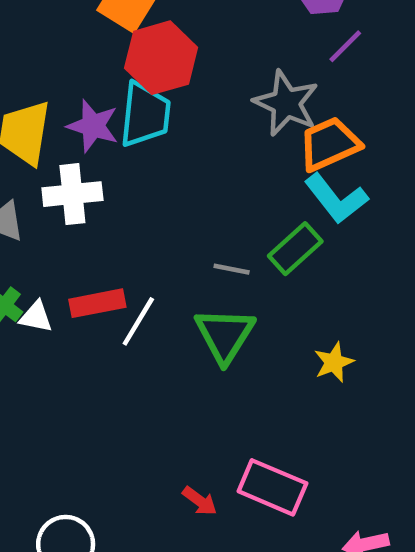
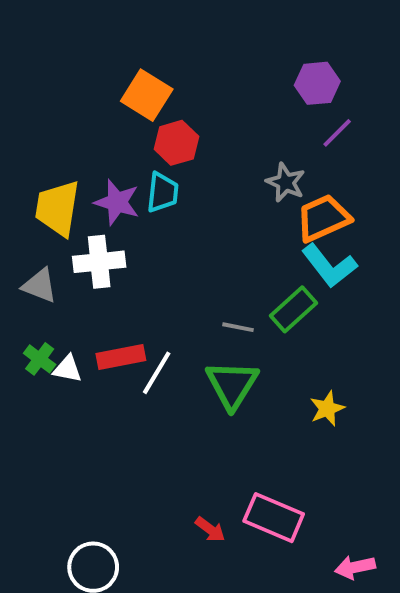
red hexagon: (161, 58) -> (176, 143), size x0.7
gray star: (286, 103) -> (286, 182), size x0.7
cyan trapezoid: (145, 115) -> (163, 192), size x0.7

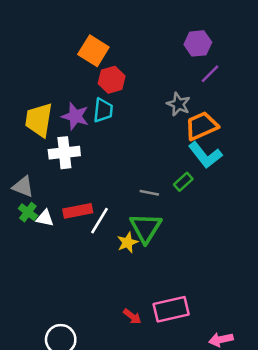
gray triangle: (40, 286) -> (23, 187), moved
green rectangle: (293, 309) -> (183, 182), size x0.7
yellow star: (327, 409) -> (127, 242), moved
pink rectangle: (274, 518) -> (171, 309), turned -36

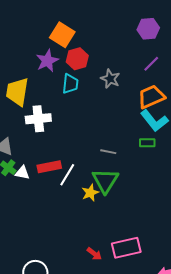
purple line: (210, 74) -> (151, 64), moved
gray star: (178, 104) -> (110, 79), moved
purple star: (75, 116) -> (47, 61), moved, turned 30
green rectangle: (183, 182) -> (147, 143), moved, turned 42

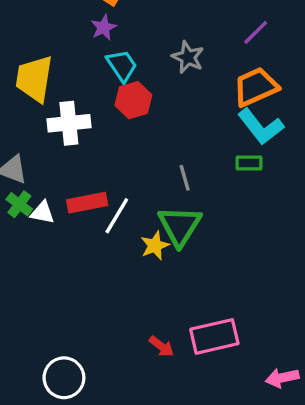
red hexagon: (77, 59) -> (133, 100), moved
purple star: (47, 61) -> (104, 27), moved, size x0.7
cyan trapezoid: (70, 84) -> (122, 65), turned -40
gray line: (108, 152) -> (185, 178), turned 63

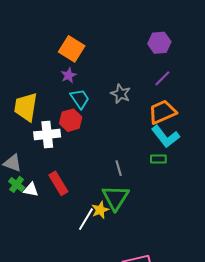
red hexagon: (133, 100) -> (71, 120), moved
red rectangle: (87, 203) -> (58, 183), turned 70
white line: (117, 216) -> (86, 219), moved

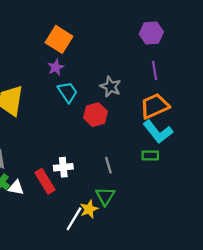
purple line: (162, 78) -> (155, 71), turned -54
red hexagon: (71, 120) -> (95, 115), moved
white cross: (47, 134) -> (63, 167), moved, size x0.7
green triangle: (115, 198) -> (105, 196), size x0.7

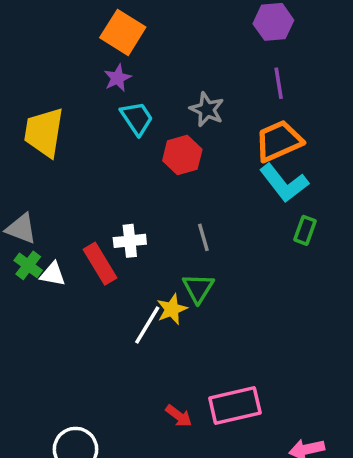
green rectangle: (150, 155) -> (305, 230), moved, turned -70

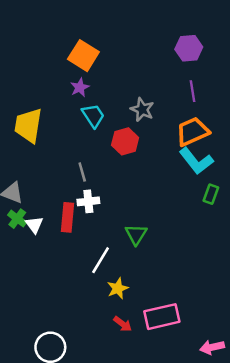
gray line: (203, 237) -> (82, 172), moved
red rectangle: (100, 264) -> (67, 217), turned 36
white triangle: (53, 274) -> (34, 225), turned 42
yellow star: (172, 309) -> (118, 288), moved

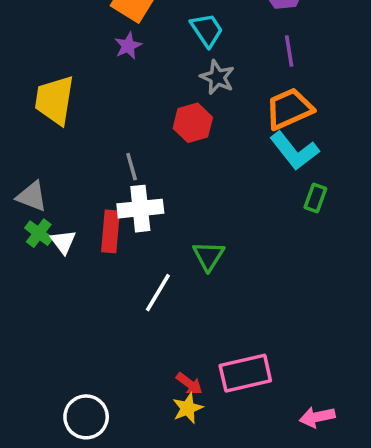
cyan trapezoid: (93, 116) -> (207, 30), moved
white cross: (88, 201) -> (140, 209), size x1.4
yellow star: (118, 288) -> (188, 408), moved

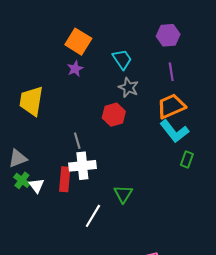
gray triangle: (32, 196) -> (18, 158), turned -42

